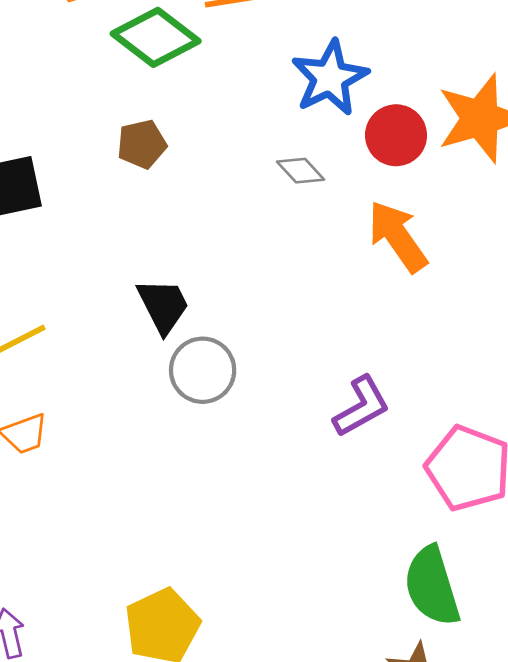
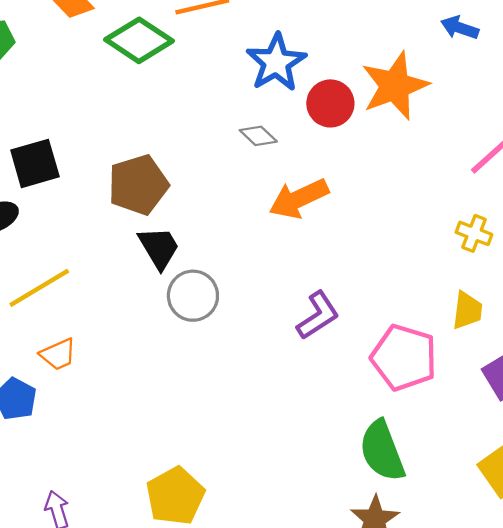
brown pentagon: (142, 144) -> (138, 185), moved, size x1.6
orange arrow: (398, 236) -> (299, 199), moved, turned -76

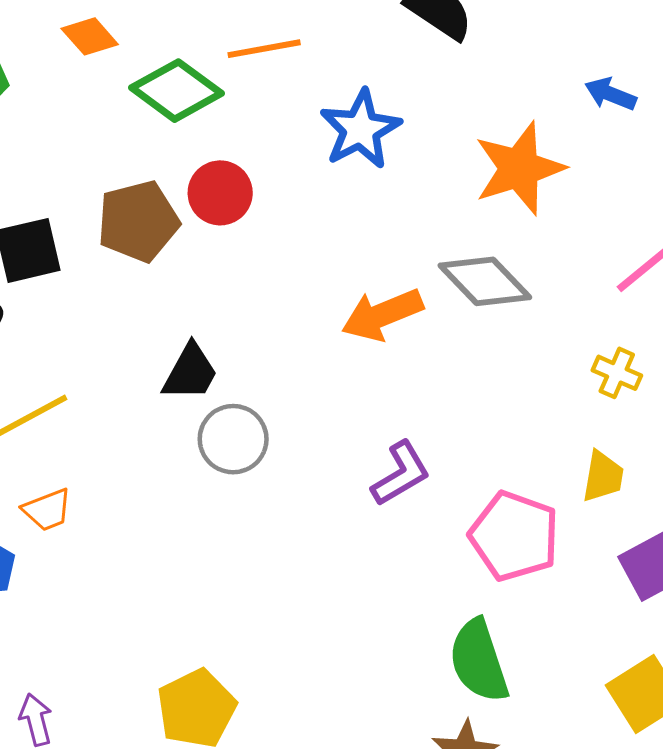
red circle: (330, 103) -> (220, 193), moved
gray diamond: (258, 136) -> (485, 281), moved, size x1.8
brown pentagon: (138, 185) -> (138, 221), moved
black trapezoid: (159, 248) -> (190, 372), turned 57

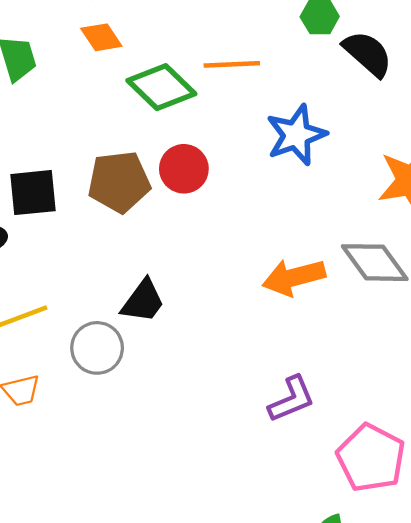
gray circle: (233, 439) -> (97, 348), moved

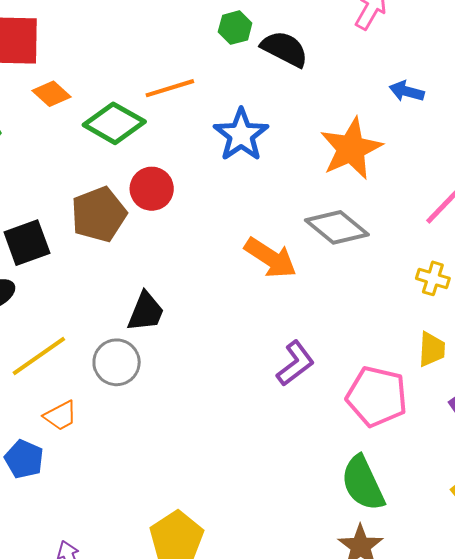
orange arrow: (294, 277) -> (270, 258), turned -118

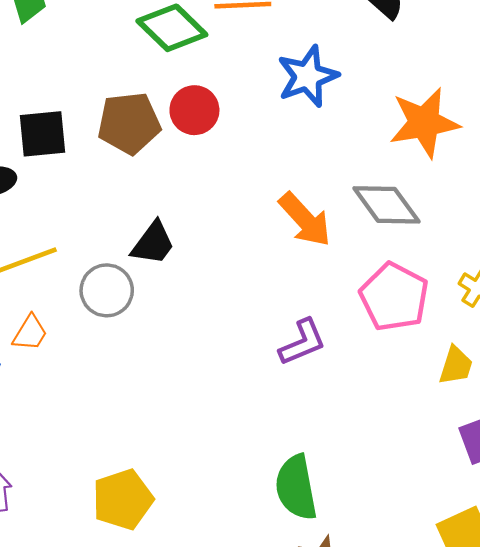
pink pentagon: (377, 396) -> (394, 297), moved
orange trapezoid: (60, 416) -> (30, 333), turned -45
green semicircle: (363, 483) -> (296, 487), moved

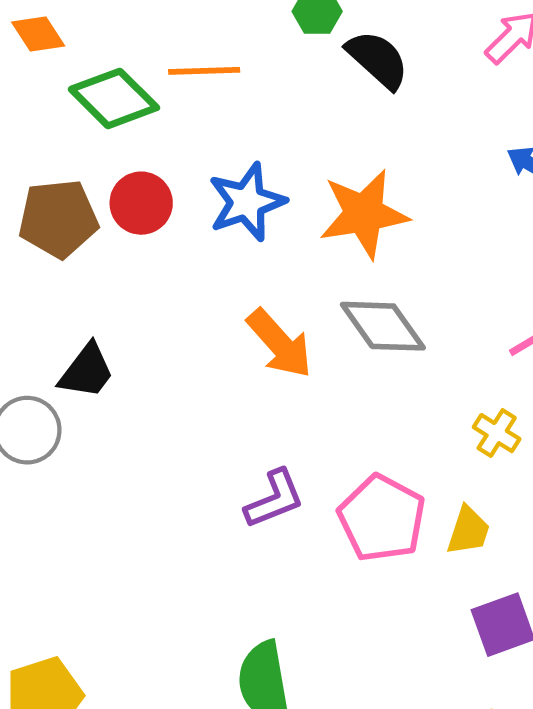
blue star: (308, 76) -> (247, 202), moved
orange star: (424, 123) -> (364, 214), moved
pink pentagon: (394, 297) -> (382, 518), moved

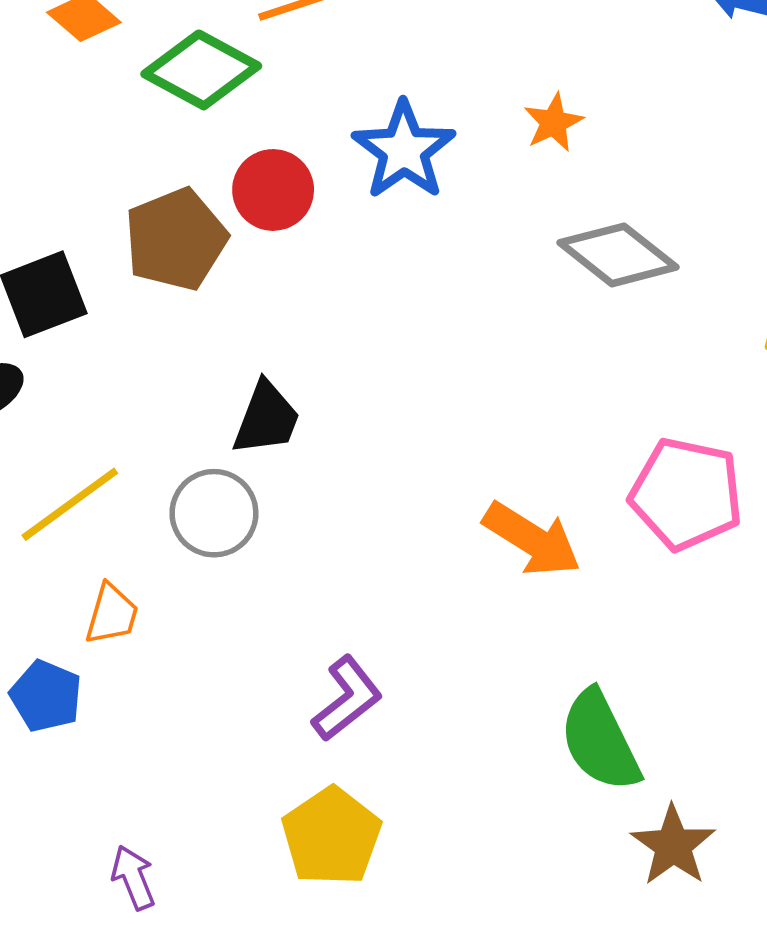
orange star: (364, 214) -> (553, 123), size x0.5
orange arrow: (280, 343) -> (532, 539), moved
purple L-shape: (274, 499) -> (347, 699), moved

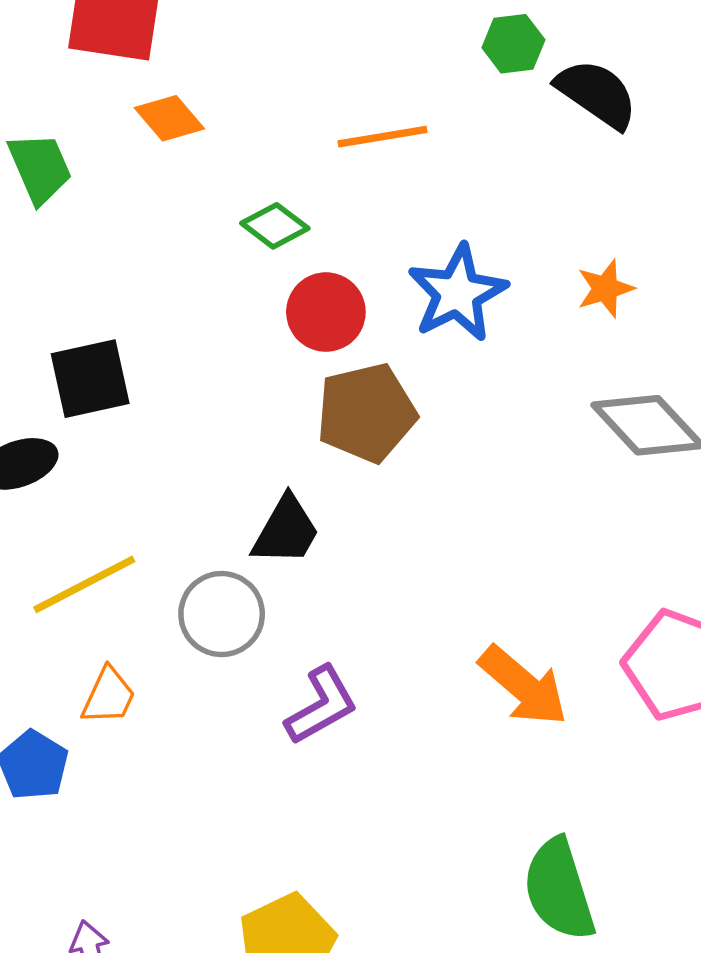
green diamond: (201, 70) -> (275, 226), moved, size x0.6
brown pentagon: (176, 239) -> (366, 413), moved
purple L-shape: (347, 699) -> (321, 705), moved

